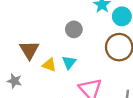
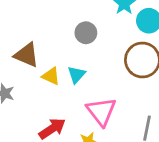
brown triangle: (29, 50) -> (27, 55), turned -40

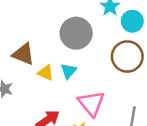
gray circle: (86, 33) -> (76, 33), size x1.6

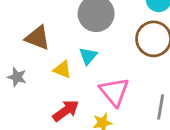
yellow triangle: (46, 73) -> (62, 70), moved

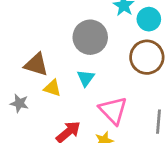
yellow triangle: (62, 70) -> (52, 88), moved

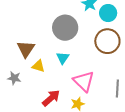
brown triangle: (36, 65) -> (26, 49), turned 48

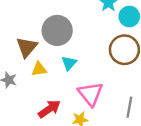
gray circle: (65, 28) -> (57, 30), moved
yellow triangle: (38, 66) -> (39, 69), turned -32

